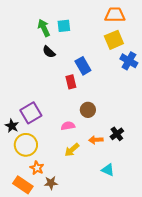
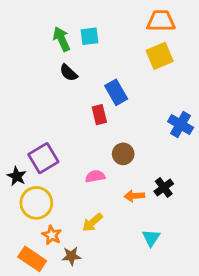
blue cross: (129, 61) -> (181, 124), moved
yellow arrow: (72, 150) -> (92, 222), moved
cyan triangle: (108, 170) -> (151, 238), turned 40

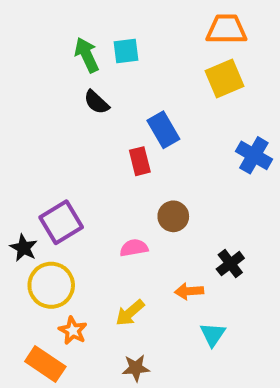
blue cross: (181, 124) -> (254, 155), moved
orange arrow: (134, 196) -> (189, 291), moved
brown star: (71, 256) -> (136, 368), moved

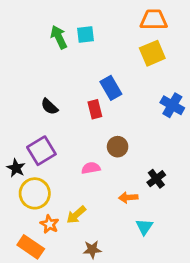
black semicircle: (96, 102) -> (49, 107), moved
yellow arrow: (130, 313) -> (76, 215), moved

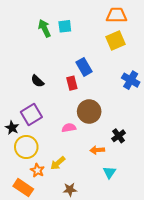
brown circle: (118, 147) -> (89, 112), size x1.5

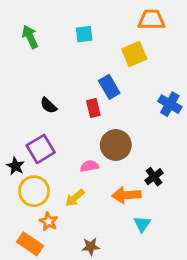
green arrow: (45, 28) -> (30, 37), moved
yellow square: (115, 41) -> (134, 54), moved
orange arrow: (97, 150) -> (126, 195), size x1.5
yellow arrow: (58, 163) -> (75, 198), moved

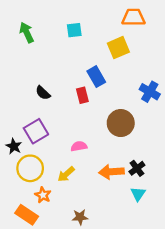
brown circle: (116, 145) -> (121, 123), moved
black cross: (154, 177) -> (137, 168), moved
cyan triangle: (142, 224) -> (138, 194), moved

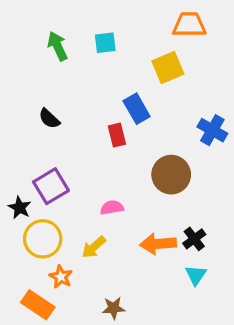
green arrow: (27, 32) -> (58, 46), moved
black semicircle: (43, 93) -> (49, 119), moved

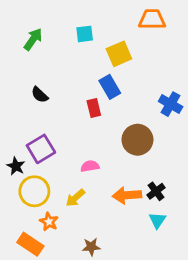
green arrow: (58, 46) -> (33, 39), moved, turned 60
yellow square: (168, 68) -> (119, 54), moved

